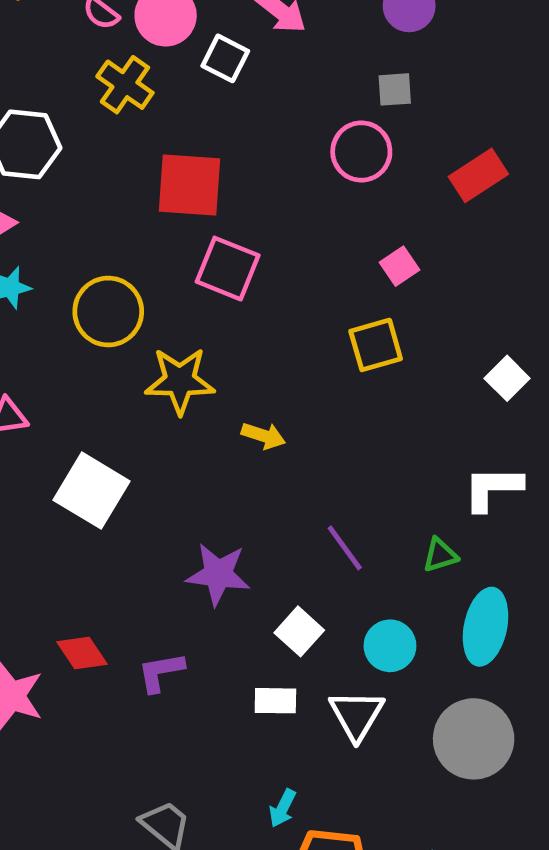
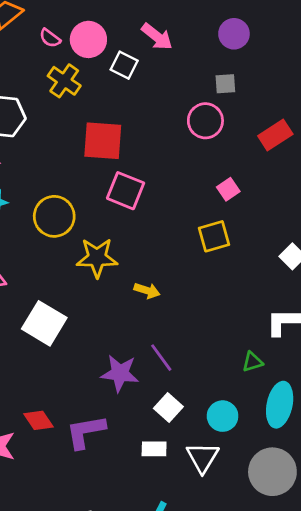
purple line: (345, 548) -> (161, 358), moved
purple L-shape: (161, 672) -> (86, 432), size x1.4

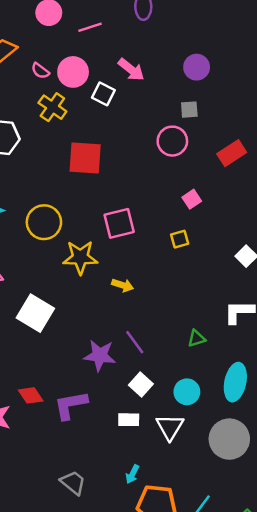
pink square: (126, 191) -> (119, 223), moved, turned -36
yellow square: (214, 236) -> (180, 239), size x0.7
green triangle: (252, 362) -> (197, 338), moved

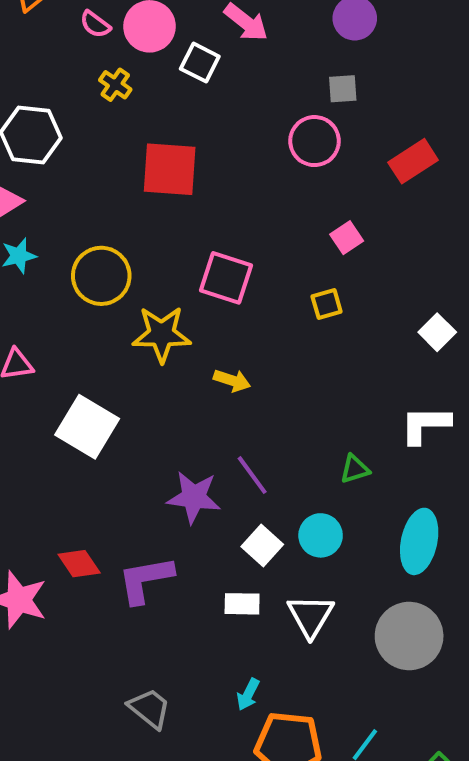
yellow cross: (52, 107) -> (115, 85), size x0.7
pink square: (119, 223) -> (226, 278), turned 32
cyan circle: (187, 392) -> (321, 535), moved

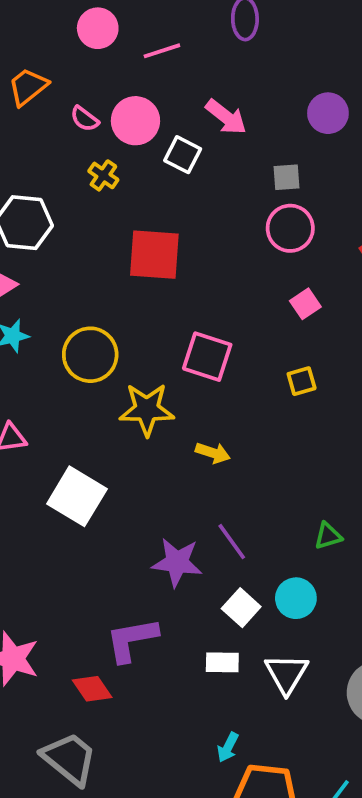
gray square: (343, 89) -> (286, 177), moved
pink square: (347, 238) -> (305, 304), moved
red diamond: (79, 564) -> (92, 689), moved
gray trapezoid: (150, 708) -> (69, 759), moved, size x1.4

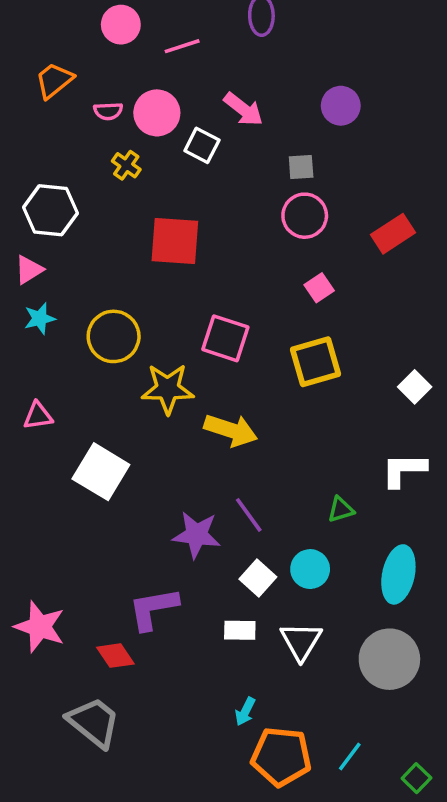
pink semicircle: (85, 119) -> (108, 111), turned -40
yellow square: (302, 381) -> (315, 362), size x1.8
yellow arrow: (213, 453) -> (231, 430), size x1.6

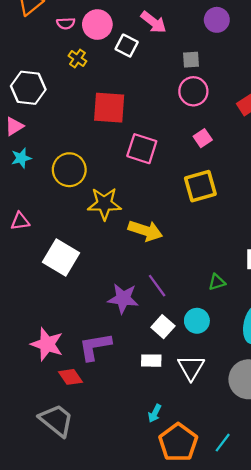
pink square: (225, 338) -> (142, 149), moved
pink star: (40, 627) -> (47, 344), moved
orange pentagon: (281, 757) -> (178, 443), turned 30

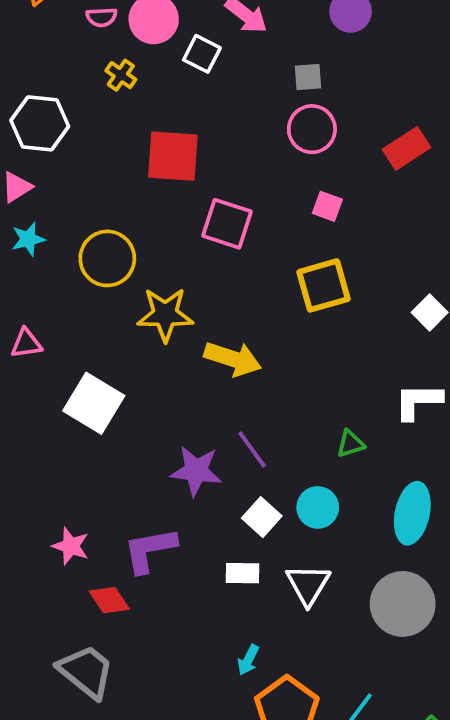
pink square: (203, 138) -> (327, 206), turned -36
pink star: (47, 344) -> (71, 546), size x0.7

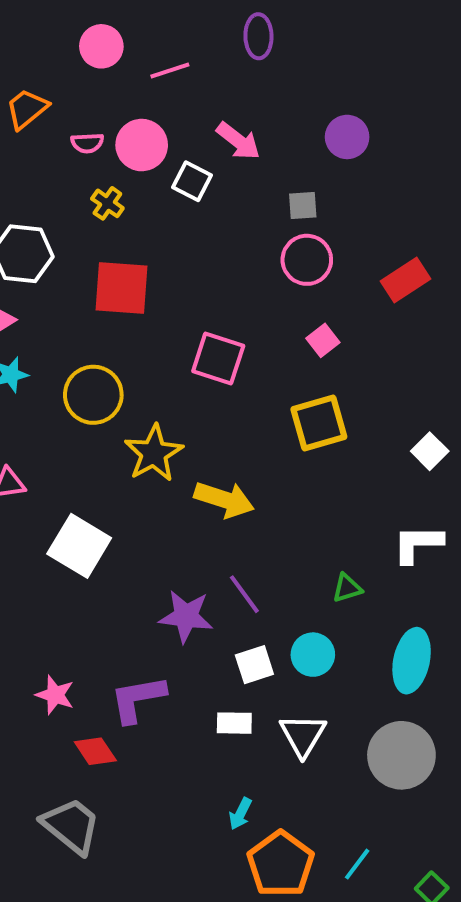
red square: (173, 156) -> (122, 288), moved
pink square: (327, 206) -> (323, 340), turned 32
yellow star: (165, 314) -> (154, 453), turned -30
white square: (262, 517) -> (254, 665), turned 30

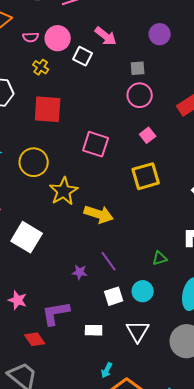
purple star: (186, 616) -> (80, 272), size x0.6
pink star: (55, 695) -> (18, 300), moved
white rectangle: (234, 723) -> (94, 330), moved

